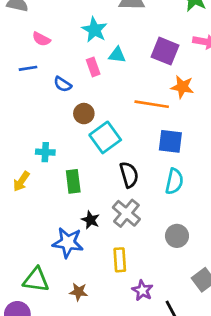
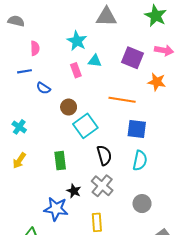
pink semicircle: (41, 39) -> (35, 48), turned -120
blue semicircle: (63, 84) -> (43, 88), moved
orange star: (182, 87) -> (157, 82), moved
cyan cross: (45, 152) -> (19, 127), moved, turned 32

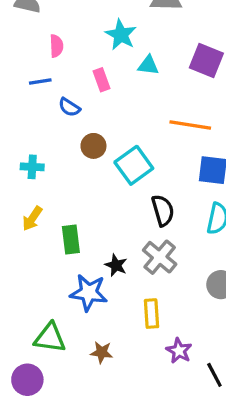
pink rectangle: (76, 70) -> (102, 80), moved
brown circle: (69, 107) -> (93, 146), moved
cyan cross: (19, 127) -> (32, 167), turned -32
green rectangle: (60, 161) -> (71, 239), moved

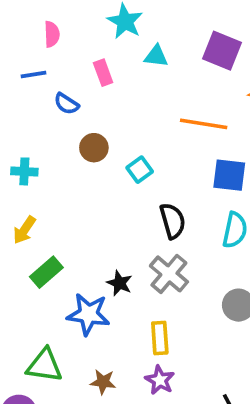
cyan square: (134, 165) -> (140, 170), size x0.6
green rectangle: (71, 239) -> (46, 272), moved, turned 56
purple star: (179, 351) -> (160, 380), moved

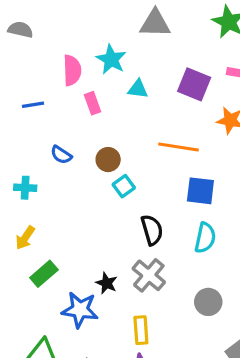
pink semicircle: (52, 34) -> (72, 70), moved, size x1.4
blue semicircle: (66, 104) -> (61, 155), moved
brown circle: (94, 148) -> (108, 160), moved

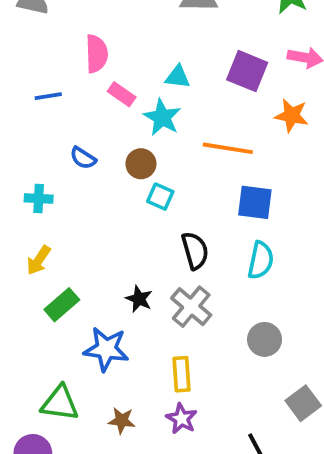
cyan star: (111, 59) -> (162, 117), moved
pink rectangle: (92, 103) -> (122, 94), turned -35
cyan square: (124, 186) -> (160, 197), turned -30
black star: (107, 283) -> (139, 299), moved

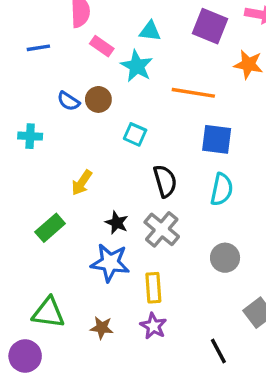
brown circle: (141, 164) -> (98, 99), moved
yellow arrow: (39, 260) -> (82, 183), moved
blue star: (106, 349) -> (110, 263), moved

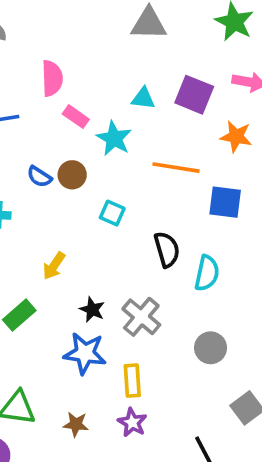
cyan triangle: (150, 31) -> (143, 98), moved
blue square: (217, 139) -> (225, 202), moved
black semicircle: (165, 181) -> (167, 249), moved

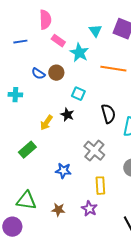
cyan triangle: (143, 98) -> (95, 31), turned 48
black star: (92, 310) -> (67, 115), moved
blue star: (85, 353) -> (63, 171), size x0.7
yellow rectangle: (132, 381) -> (100, 186), moved

